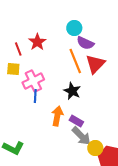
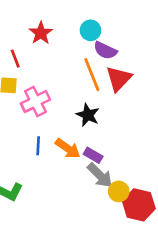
red star: (37, 42) -> (41, 33), moved
blue line: (35, 96) -> (38, 146), moved
orange arrow: (57, 116) -> (68, 148), turned 114

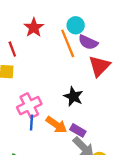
orange line: (92, 75) -> (68, 43), moved
pink cross: (35, 101) -> (29, 106), moved

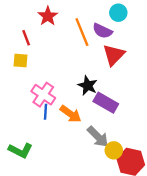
cyan circle: (76, 25) -> (118, 13), moved
pink cross: (29, 106) -> (43, 95), turned -30
purple rectangle: (78, 130) -> (106, 103), moved, size x1.5

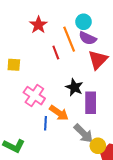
cyan circle: (118, 13) -> (84, 22), moved
red line: (26, 38) -> (56, 53), moved
purple rectangle: (106, 103) -> (91, 103), turned 60
blue line: (46, 112) -> (46, 123), moved

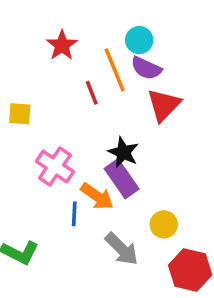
purple rectangle: (91, 103) -> (122, 179), moved, turned -35
gray arrow: (84, 133) -> (122, 249), moved
yellow circle: (98, 146) -> (164, 224), moved

